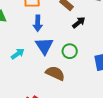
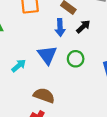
blue arrow: (38, 23) -> (60, 28), moved
brown semicircle: (55, 73) -> (44, 95), moved

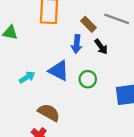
black arrow: (83, 27) -> (101, 47), turned 88
blue triangle: (47, 55) -> (59, 71), turned -35

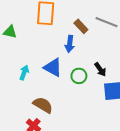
black arrow: (101, 47) -> (100, 69), moved
cyan arrow: (27, 77) -> (24, 73), turned -40

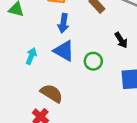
blue arrow: (70, 44) -> (63, 23), moved
black arrow: (100, 69) -> (121, 40), moved

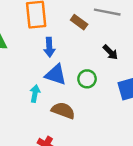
cyan arrow: (31, 56) -> (35, 94), moved
brown semicircle: (52, 93) -> (63, 111), moved

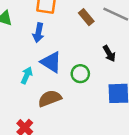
blue arrow: (49, 47) -> (38, 33), moved
brown semicircle: (63, 111) -> (50, 98), turned -55

